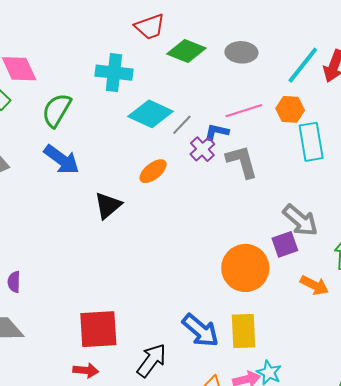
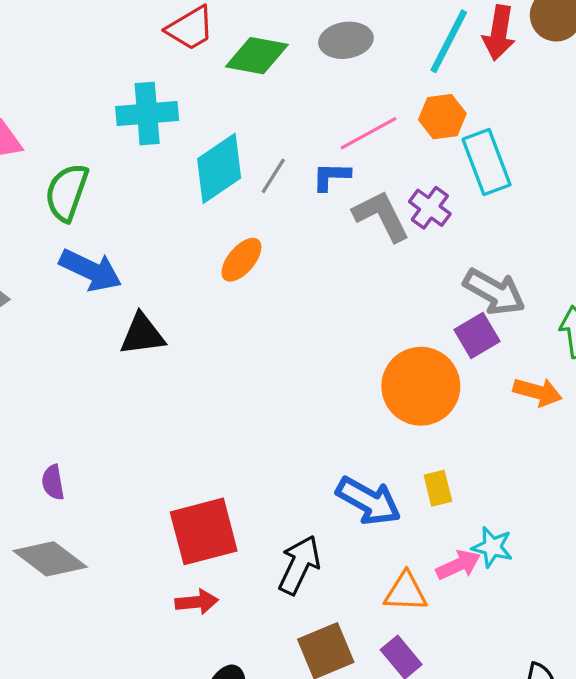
cyan diamond: (151, 114) -> (219, 168), turned -48
purple cross: (202, 149) -> (430, 208), moved
black triangle: (108, 205) -> (142, 334), moved, turned 44
yellow rectangle: (243, 331) -> (438, 488), size x0.6

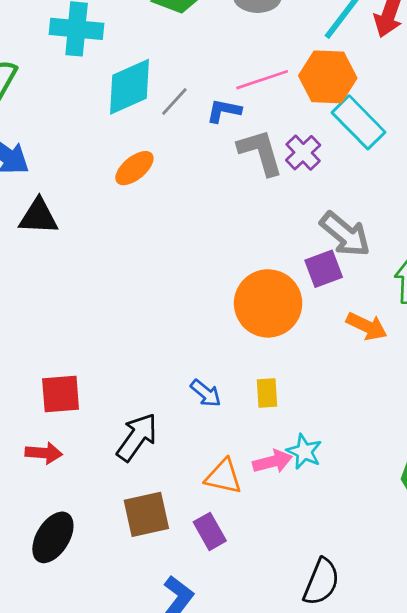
orange hexagon: (442, 117) -> (328, 77), size x1.4
cyan rectangle: (487, 162) -> (358, 122), turned -34
blue arrow: (368, 501) -> (206, 393), size x0.6
red square: (204, 531) -> (61, 394), size x0.7

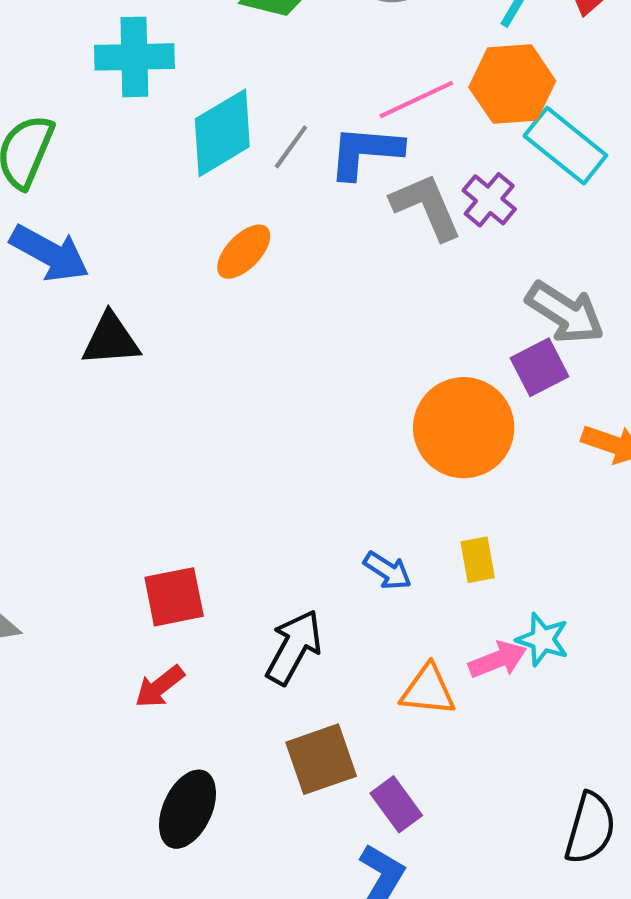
blue L-shape: (224, 111) -> (365, 152), size x1.5
red arrow: (44, 453) -> (160, 687), turned 144
purple rectangle: (210, 531) -> (396, 804), moved

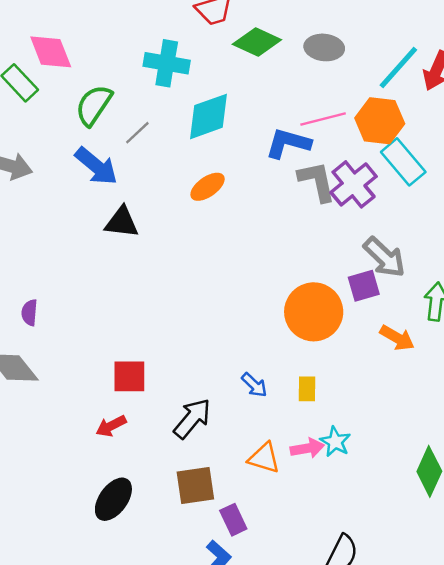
gray line: (291, 147) -> (137, 133), moved
purple cross: (489, 200) -> (354, 184), size x1.5

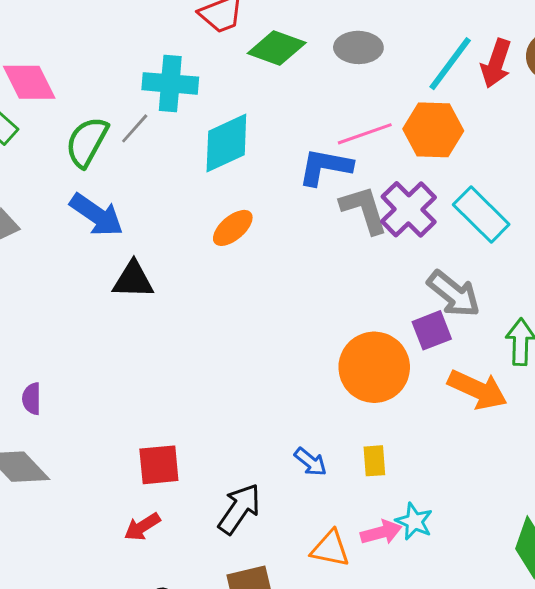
gray line: (137, 133) -> (135, 128), moved
cyan rectangle: (403, 162) -> (481, 214), moved
orange arrow: (397, 338) -> (477, 390), size x1.4

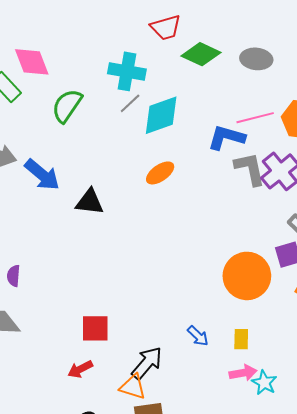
gray line: (135, 128) -> (130, 103), moved
blue arrow: (97, 215) -> (42, 175), moved
pink arrow: (381, 532) -> (243, 373), moved
orange triangle: (330, 549) -> (133, 387), moved

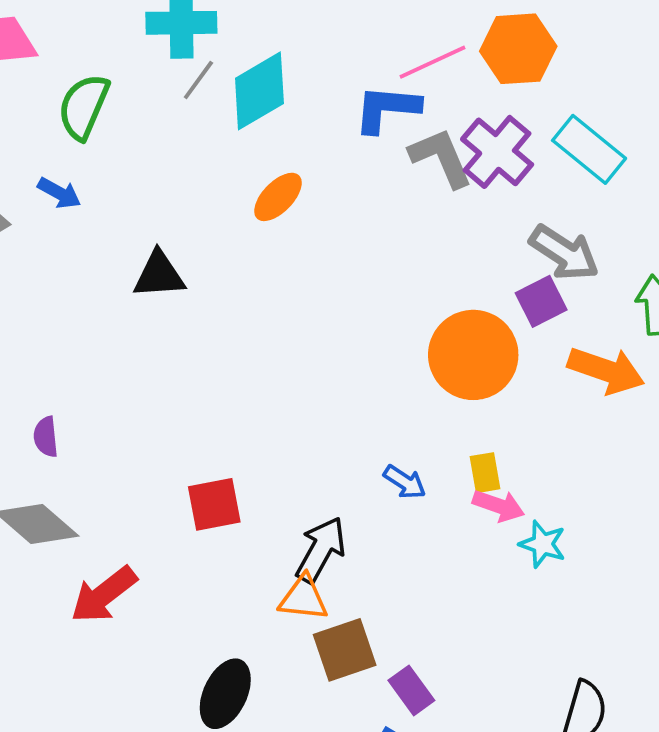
blue arrow: (42, 175) -> (59, 193), moved, size x0.6
red arrow: (80, 369) -> (104, 595), moved, size x1.5
pink arrow: (243, 373) -> (499, 506), moved, turned 40

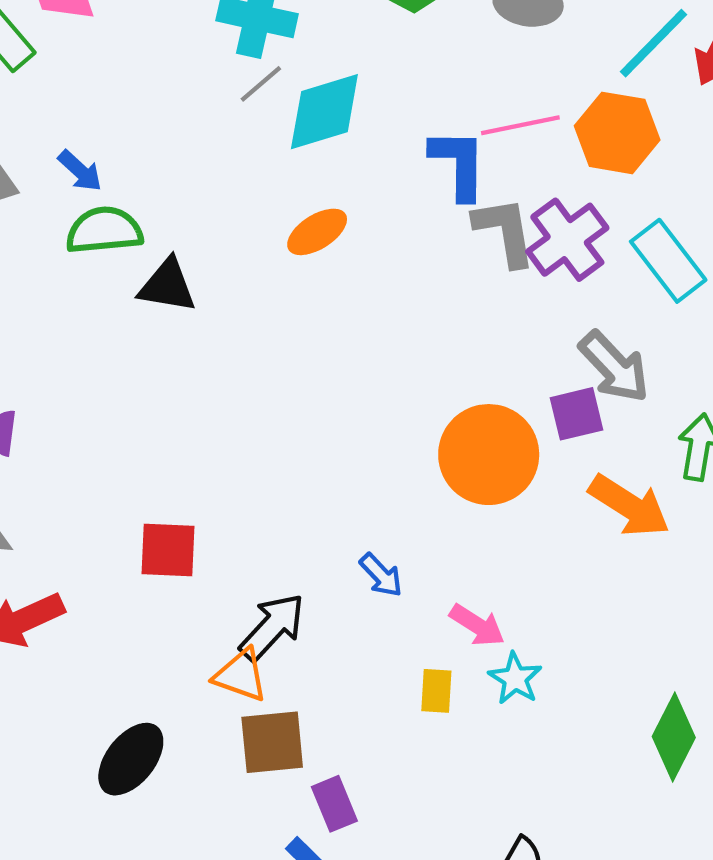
green semicircle: (84, 107) -> (104, 230), moved, turned 48
blue L-shape: (387, 109) -> (458, 164), turned 72
yellow rectangle: (485, 473) -> (436, 691), moved

